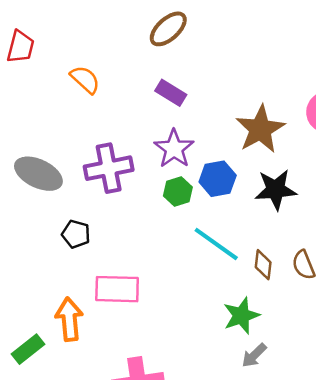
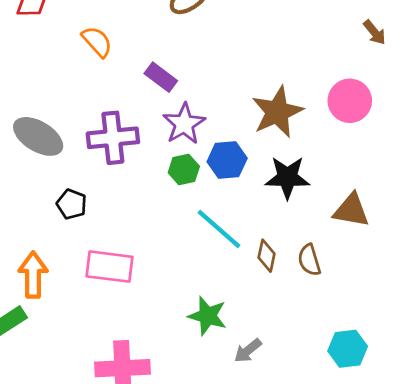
purple rectangle: (171, 93) -> (161, 77), moved
green star: (241, 316) -> (208, 316), moved, turned 30
orange arrow: (69, 319) -> (33, 275), moved

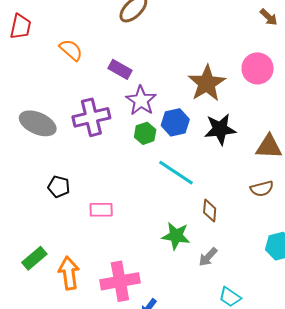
black pentagon: (72, 204) -> (59, 187), moved
brown diamond: (267, 256) -> (210, 211), moved
brown semicircle: (309, 260) -> (262, 189), moved, turned -80
pink rectangle: (110, 267) -> (101, 210), size x0.7
orange arrow: (33, 275) -> (69, 273), moved

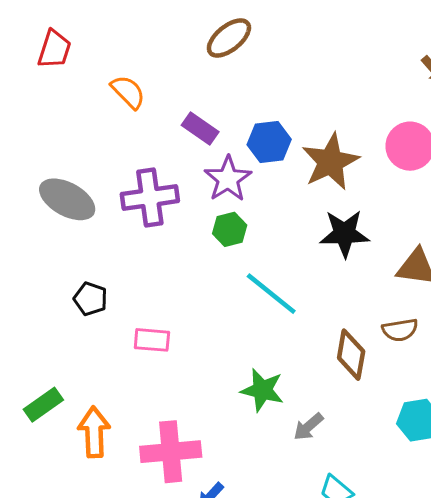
blue hexagon: (175, 122) -> (269, 142), moved
brown diamond: (210, 211) -> (351, 355), moved, size x1.4

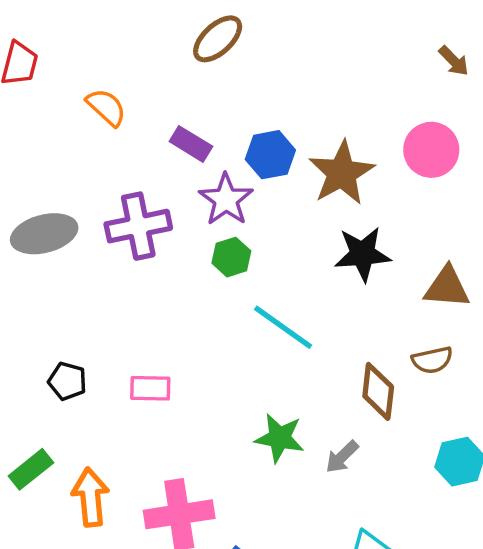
gray ellipse: (67, 199) -> (44, 234), turned -40
black pentagon: (90, 299) -> (67, 381), moved
gray arrow: (308, 427) -> (342, 457), moved

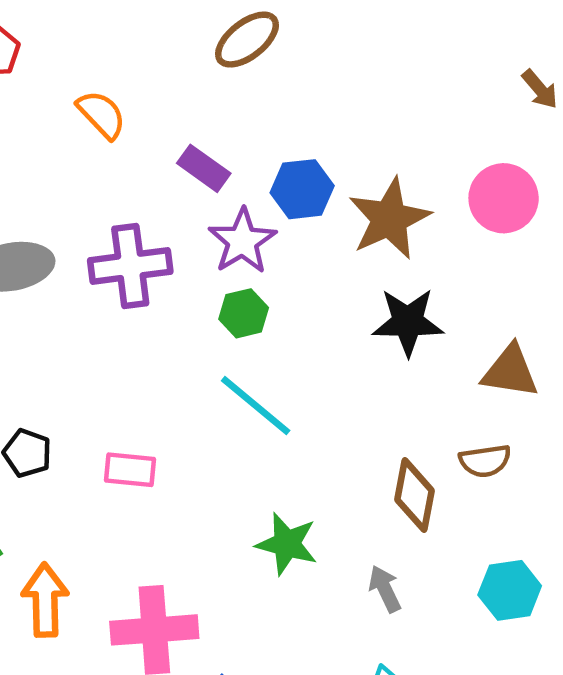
cyan line: (283, 327) -> (256, 406), moved
gray arrow: (342, 457) -> (385, 589), moved, turned 105

